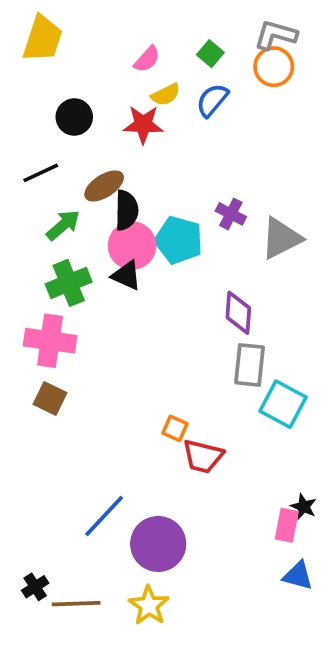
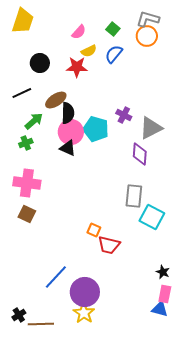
green cross: (69, 283) -> (26, 143), moved, size x0.6
purple diamond: (238, 313) -> (140, 154), moved
pink rectangle: (287, 525) -> (165, 294), moved
yellow star: (149, 605) -> (84, 313), moved

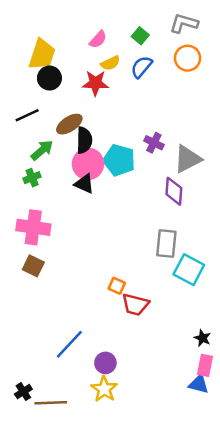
yellow trapezoid: (23, 21) -> (42, 54), moved
orange circle: (147, 36) -> (188, 58), moved
purple circle: (85, 292) -> (105, 363), size x0.6

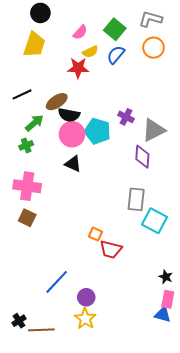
green square: (140, 36) -> (115, 29), size x1.5
black circle: (49, 78) -> (40, 13), moved
black semicircle: (84, 140) -> (69, 115), turned 100
black triangle: (84, 184) -> (73, 164), moved

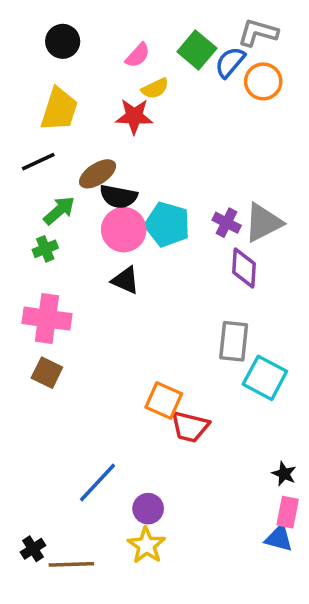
black circle: (40, 13) -> (63, 41), moved
yellow trapezoid: (34, 45) -> (59, 109), moved
blue semicircle: (116, 55) -> (230, 62), moved
purple cross: (126, 117) -> (227, 223), moved
orange square: (95, 234) -> (164, 401), size x1.5

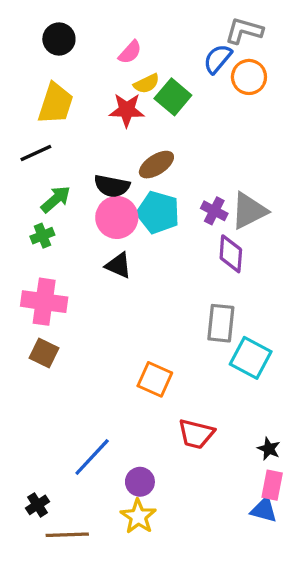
green square: (197, 50) -> (173, 97), moved
brown ellipse: (98, 174) -> (156, 165), moved
red trapezoid: (190, 427) -> (196, 434), moved
black cross: (33, 549) -> (38, 505), moved

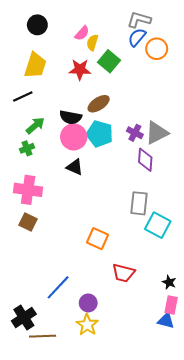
gray L-shape: (244, 31) -> (139, 20), moved
yellow semicircle: (147, 84) -> (92, 43), moved, turned 133
black cross: (38, 505) -> (24, 317), size x1.6

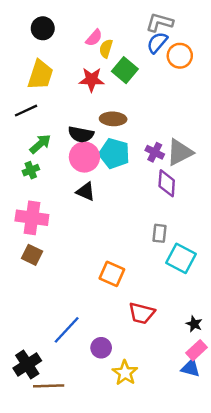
brown ellipse: (99, 104) -> (113, 119), turned 35
gray rectangle: (139, 203) -> (160, 233), size x0.7
pink rectangle: (171, 305) -> (196, 350), turned 36
yellow star: (87, 325) -> (125, 373), moved

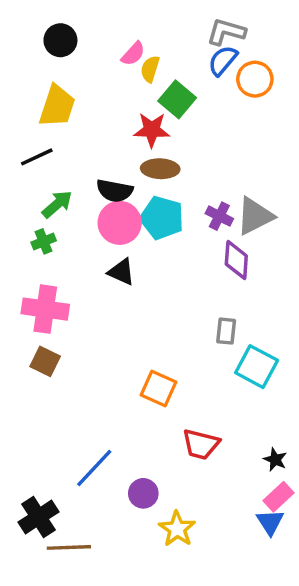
red star: (92, 80) -> (152, 130), moved
blue triangle: (191, 368) -> (270, 522), turned 42

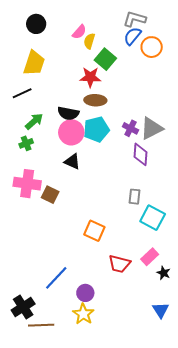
cyan pentagon: (162, 218) -> (96, 129), turned -30
brown square: (45, 361) -> (50, 195), moved
pink rectangle: (279, 497) -> (150, 257), moved
yellow star: (177, 529) -> (83, 314), moved

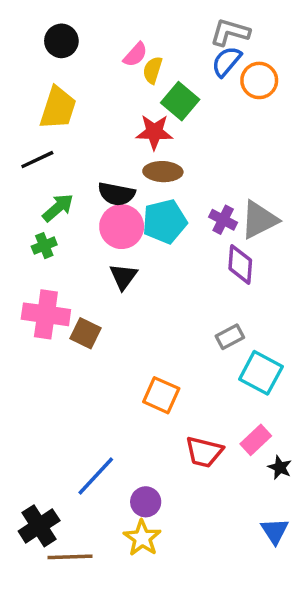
black triangle: (72, 161) -> (123, 277), turned 42
gray rectangle: (134, 197) -> (230, 337), turned 56

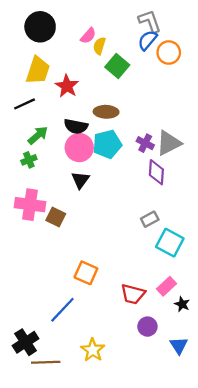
gray L-shape: (230, 32) -> (150, 21), turned 55
black circle: (61, 41) -> (40, 27), size x1.4
red star: (154, 132) -> (67, 86), moved, turned 30
orange square: (161, 395) -> (86, 273), moved
purple circle: (146, 502) -> (147, 327), moved

